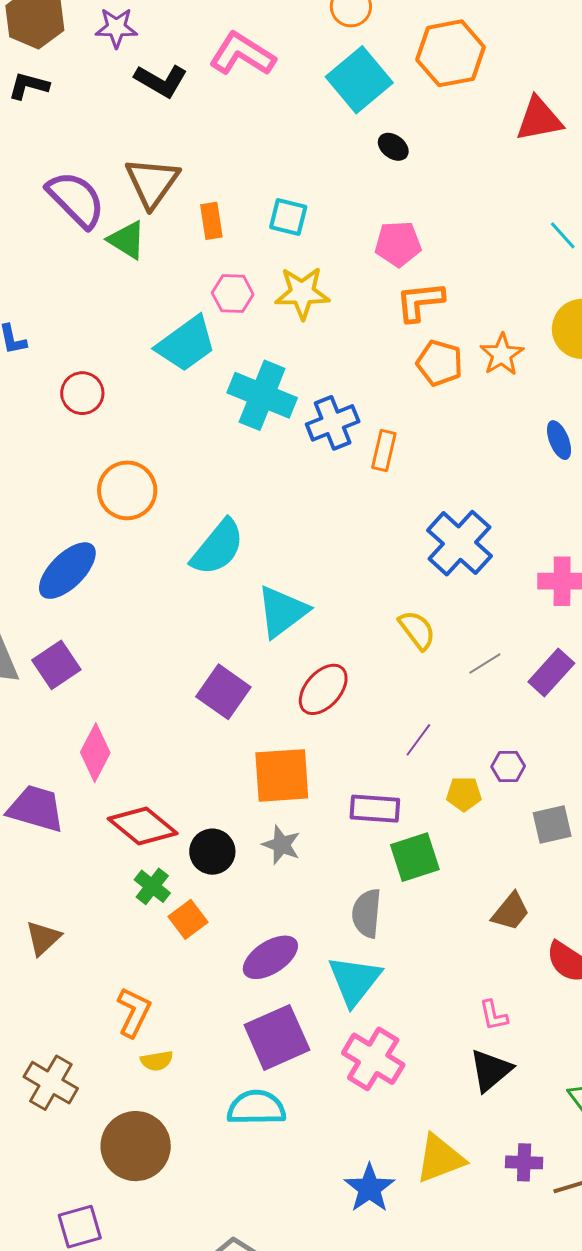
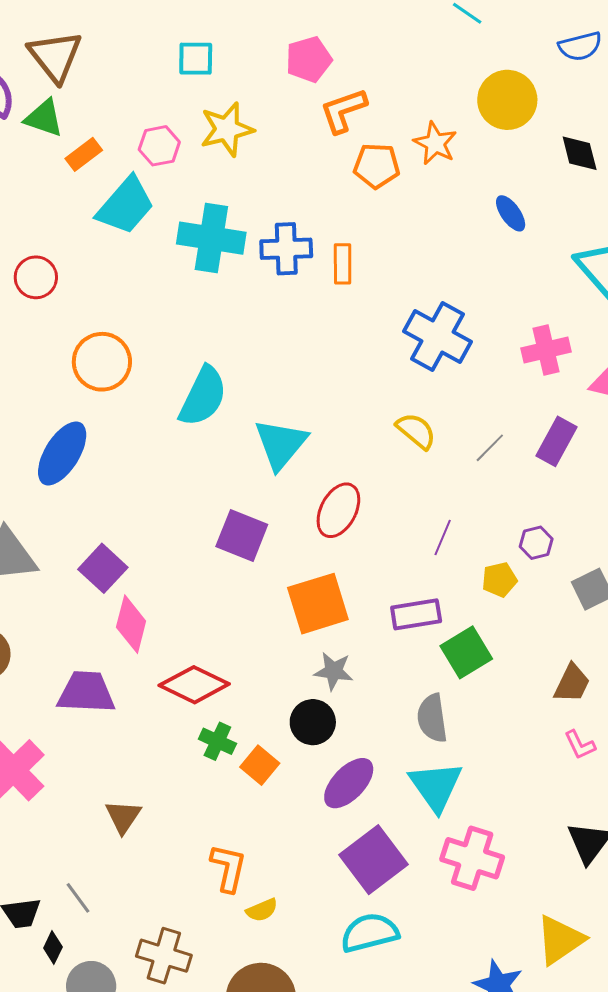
orange rectangle: (211, 221) -> (84, 154), moved, turned 75
blue cross: (333, 423) -> (286, 249), turned 33
purple square: (56, 665) -> (103, 568), moved
black circle: (212, 852) -> (313, 722), moved
pink L-shape: (494, 1015) -> (580, 745), moved

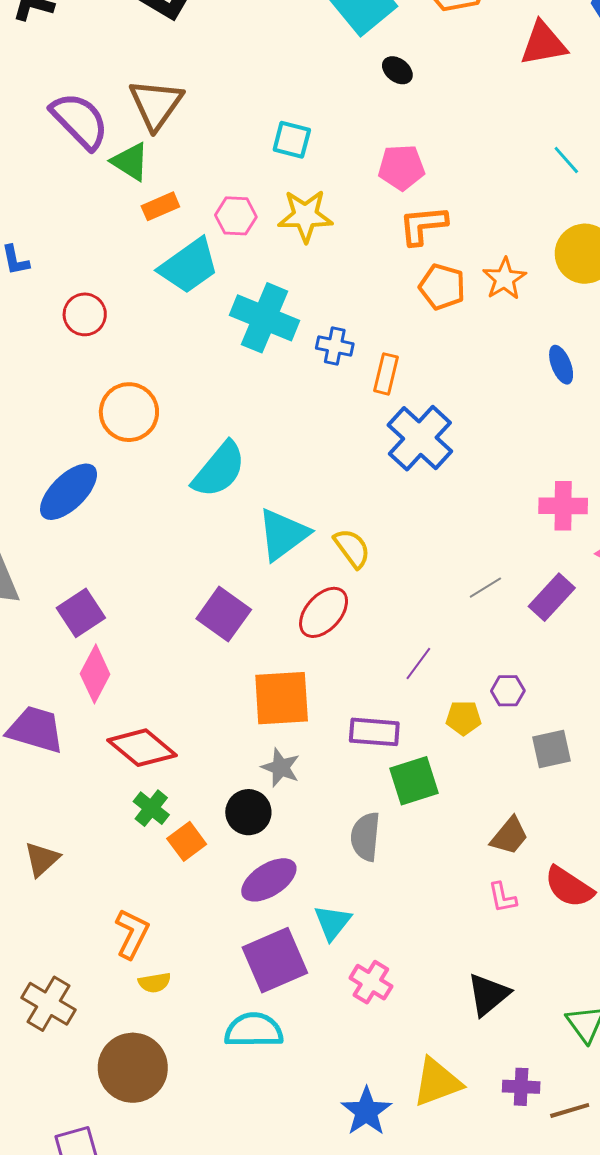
blue cross: (286, 249) -> (335, 346), size x0.7
blue cross: (437, 336) -> (420, 438), moved
yellow semicircle: (416, 431) -> (352, 548), moved
cyan triangle: (436, 786) -> (332, 922), moved, size x0.7
pink cross: (472, 858) -> (371, 982), size x0.7

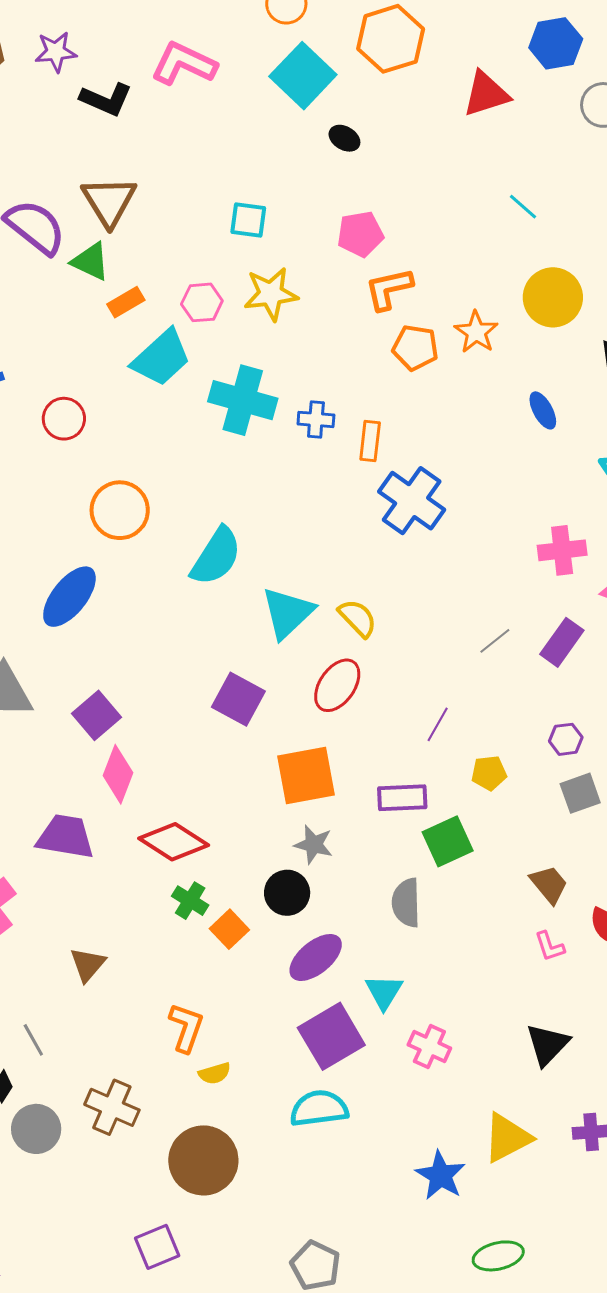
purple hexagon: (508, 691) -> (566, 739), moved
brown trapezoid: (509, 836) -> (549, 884), turned -72

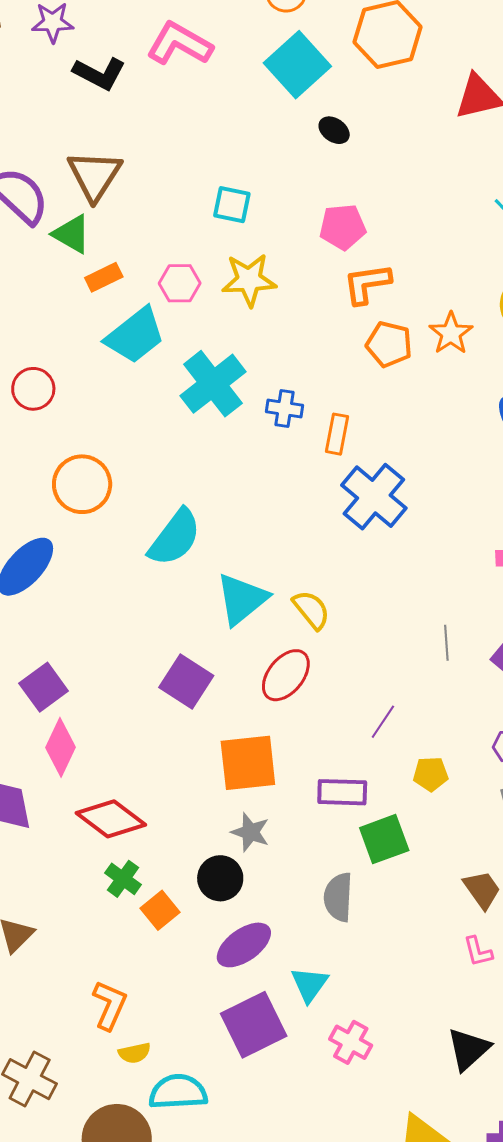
cyan cross: (243, 400) -> (213, 384), turned 32
gray line: (495, 641) -> (446, 643), turned -60
cyan semicircle: (319, 1108) -> (178, 1092), moved

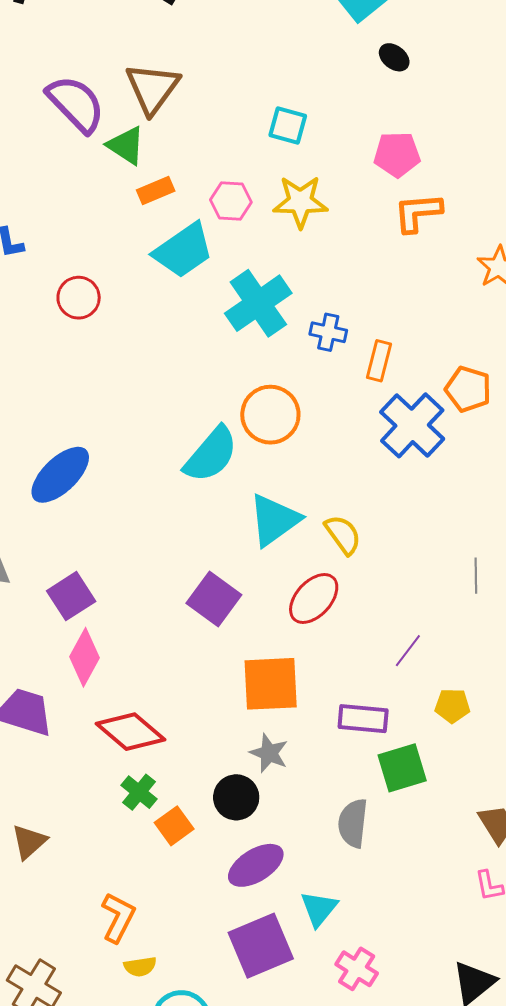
orange pentagon: (389, 344) -> (468, 389), moved
orange circle: (82, 484) -> (270, 415), moved

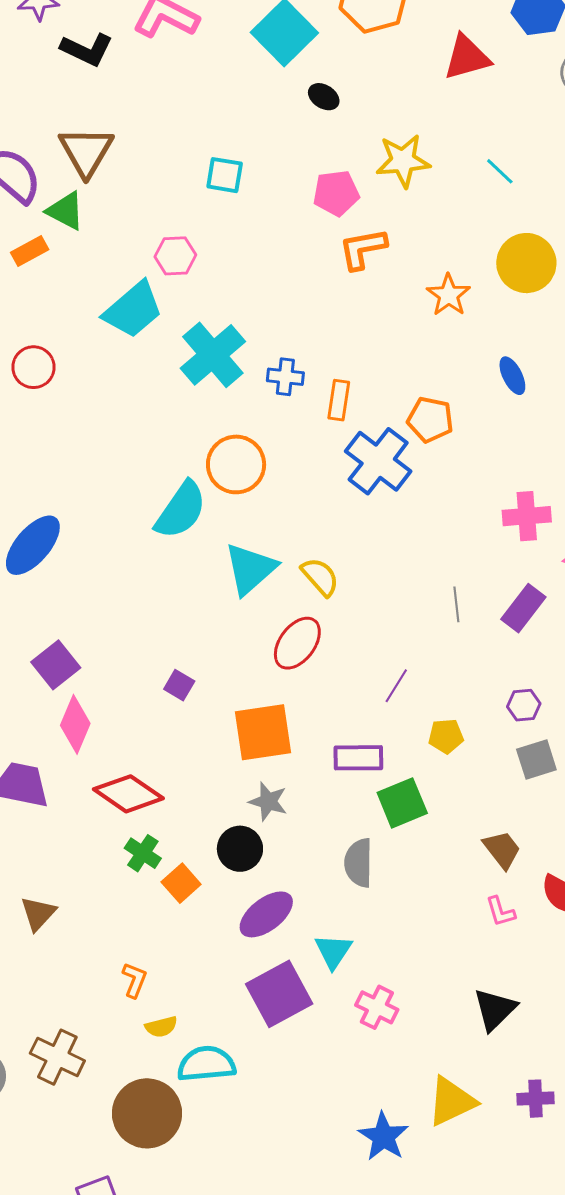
orange rectangle: (156, 190) -> (30, 251), moved
yellow star: (300, 202) -> (403, 161), moved
purple square: (214, 599) -> (179, 685), moved, size x0.6
orange L-shape: (118, 918) -> (134, 980), size x0.7

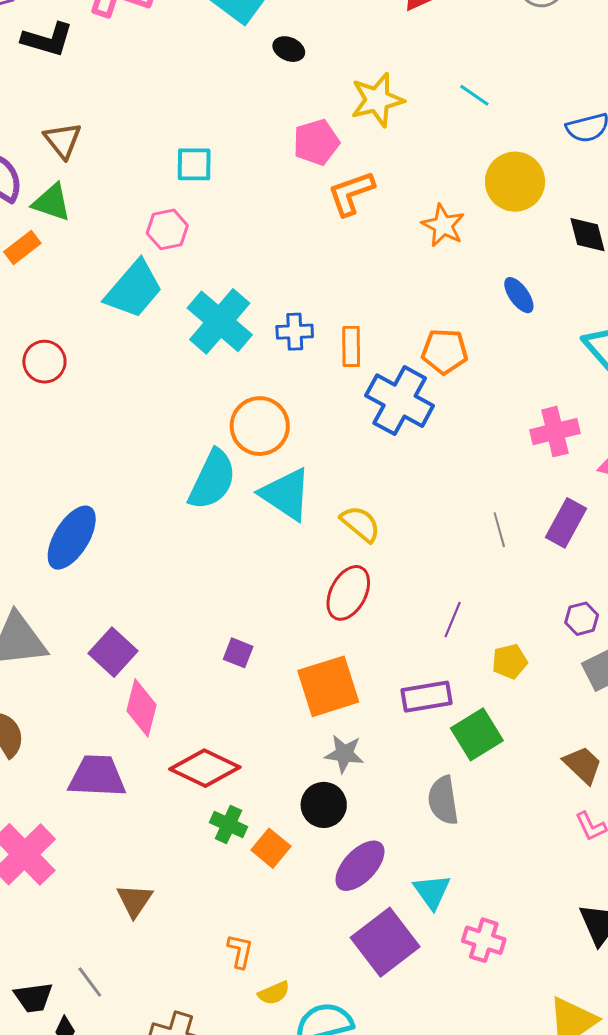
brown triangle: (86, 151) -> (63, 140), size x0.7
cyan square: (225, 175) -> (194, 164), moved
cyan triangle: (250, 569) -> (286, 494), moved, turned -36

